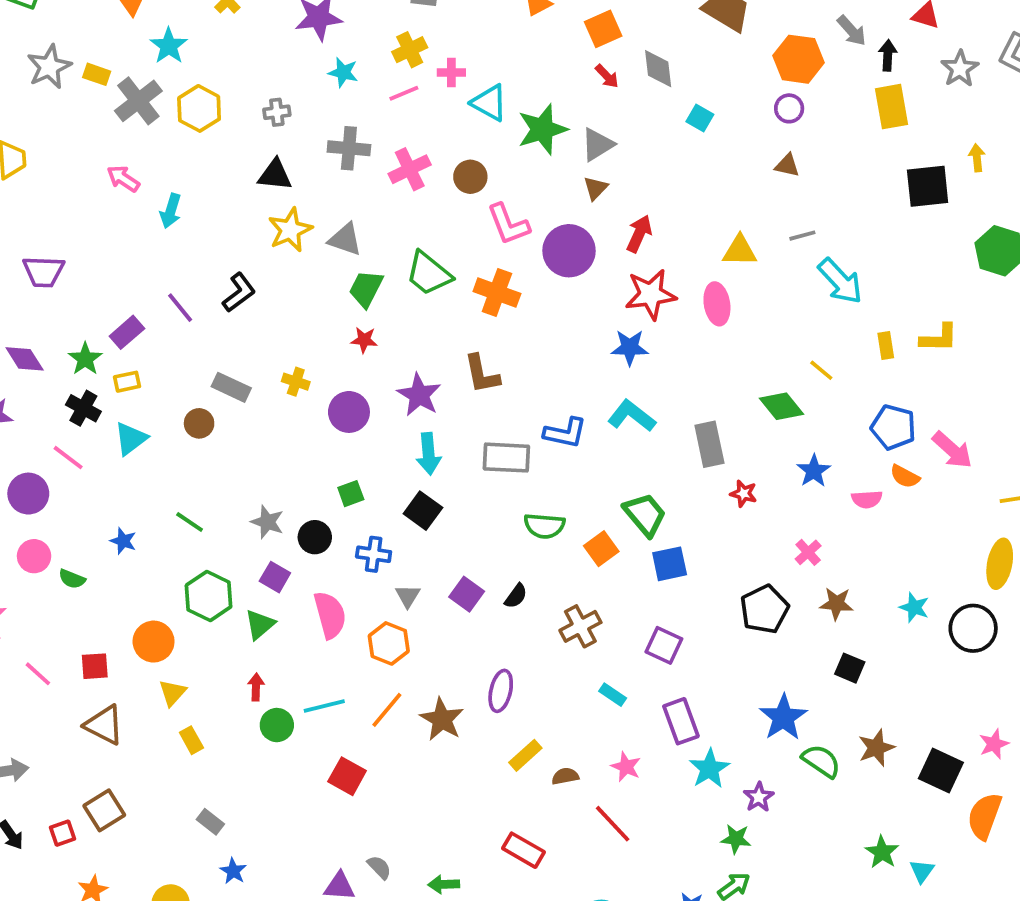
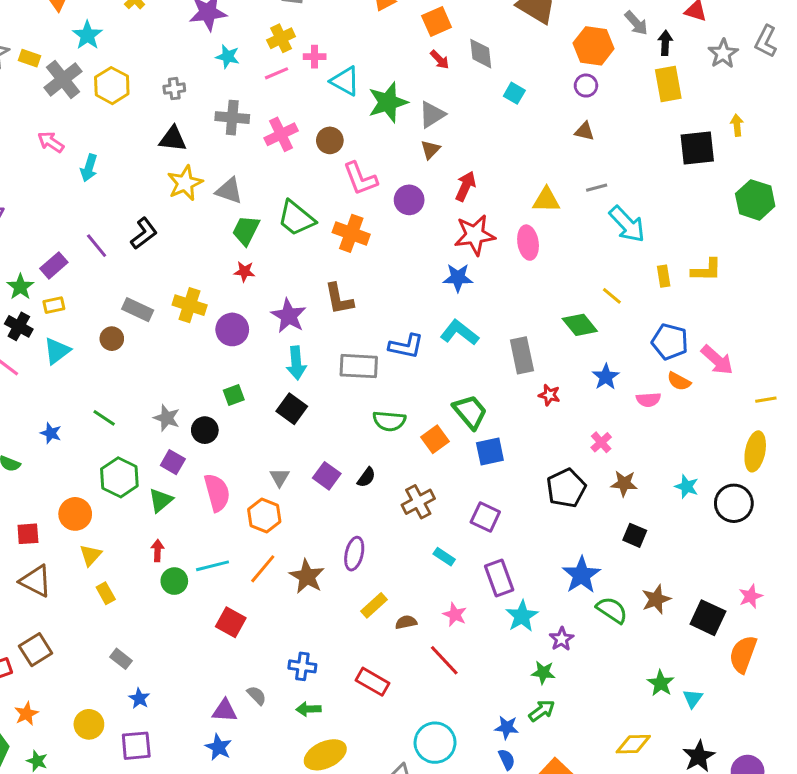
purple circle: (569, 251) -> (409, 200), size x0.7
yellow cross: (296, 382) -> (190, 305), size x1.5
blue cross: (374, 554) -> (302, 666), moved

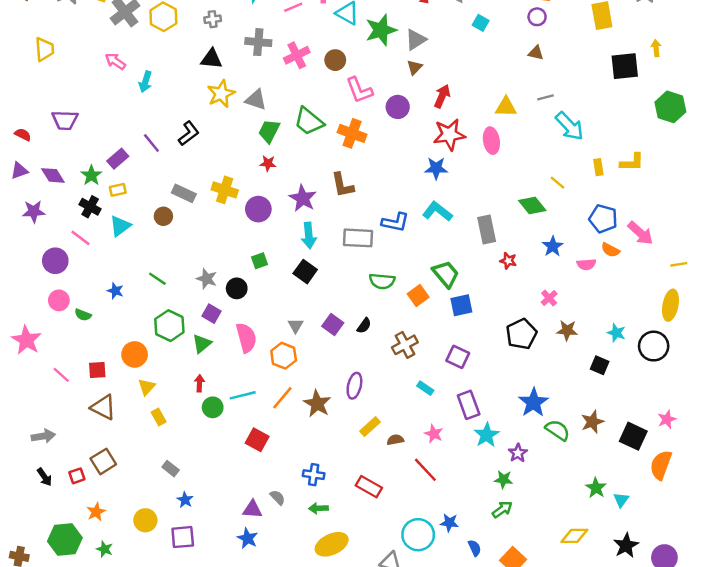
black square: (635, 535) -> (600, 365), moved
blue star: (507, 727) -> (449, 523), moved

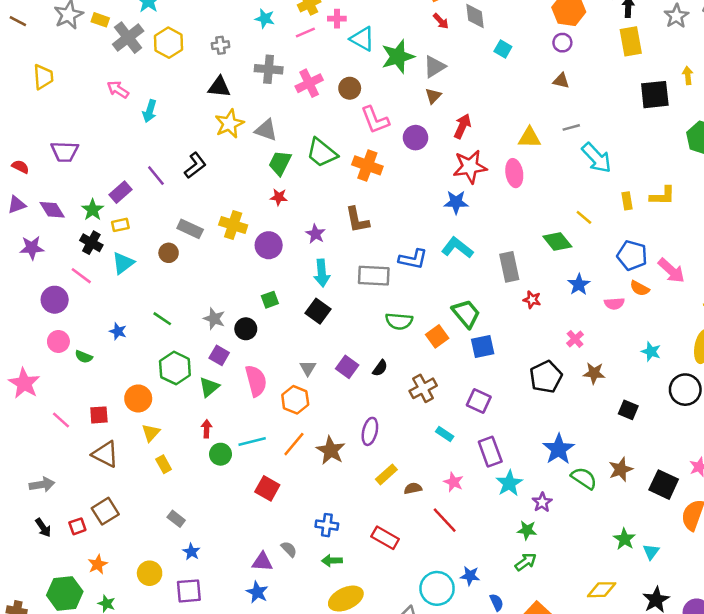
purple star: (303, 198) -> (315, 234), size x0.7
cyan star: (616, 333) -> (651, 352), moved

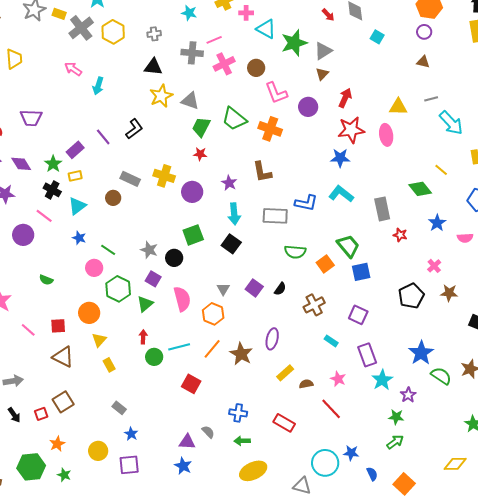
pink line: (305, 33) -> (214, 40), moved
green square: (270, 300) -> (193, 235), size x1.5
blue star: (118, 331) -> (79, 238), moved
pink circle: (58, 341) -> (94, 268), moved

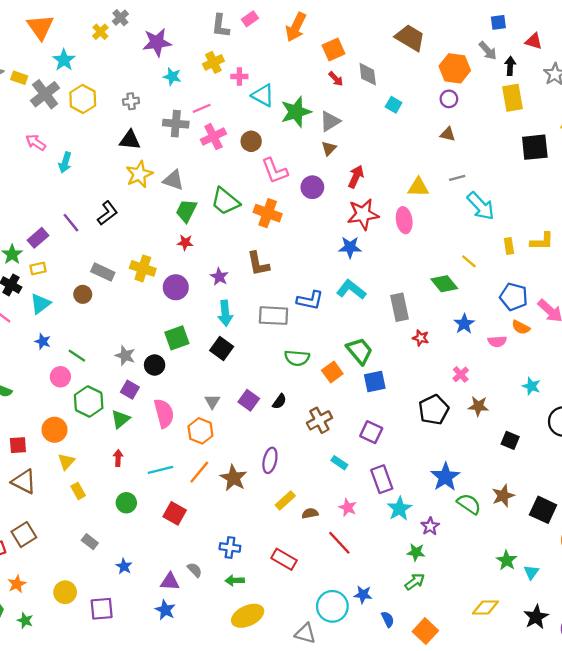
green circle: (154, 357) -> (126, 503), moved
blue star: (131, 434) -> (124, 566), moved

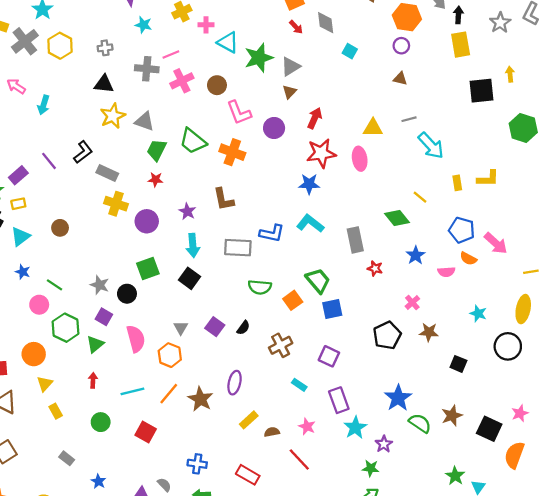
gray rectangle: (103, 272) -> (107, 173), moved

